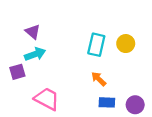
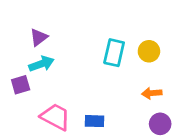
purple triangle: (33, 32) -> (39, 37), turned 42
orange arrow: (99, 79) -> (152, 93), moved, turned -49
blue rectangle: (107, 102) -> (95, 121), moved

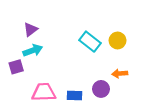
cyan rectangle: (114, 53) -> (90, 42), turned -65
pink trapezoid: (55, 117) -> (44, 92), turned -30
purple circle: (160, 124) -> (101, 89), moved

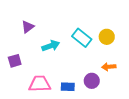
cyan arrow: (33, 50) -> (51, 46), moved

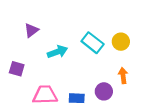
purple square: (15, 61) -> (17, 69), turned 32
orange arrow: (109, 67) -> (123, 76), turned 88

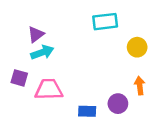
cyan rectangle: (93, 43) -> (105, 22), moved, turned -45
cyan arrow: (57, 52) -> (42, 52), moved
pink trapezoid: (45, 95) -> (49, 90), moved

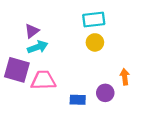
yellow circle: (137, 47) -> (95, 42), moved
purple square: (19, 78) -> (17, 70), size x1.6

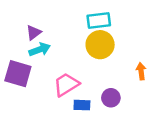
yellow circle: (95, 42) -> (100, 45), size x1.5
orange arrow: (125, 77) -> (141, 71), moved
pink trapezoid: (43, 80) -> (66, 85), moved, turned -30

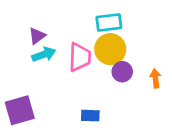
purple square: (18, 74) -> (20, 110), moved, turned -32
pink trapezoid: (66, 85) -> (80, 57), moved, turned 124
purple circle: (111, 98) -> (122, 72), moved

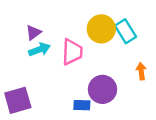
cyan rectangle: (109, 23) -> (125, 31), moved, turned 65
yellow circle: (110, 49) -> (101, 29), moved
purple circle: (122, 72) -> (102, 89), moved, size x1.5

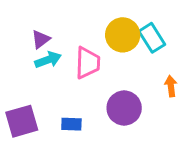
blue rectangle: (82, 105) -> (71, 124), moved

